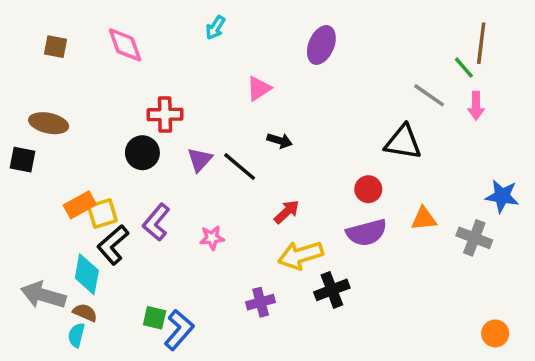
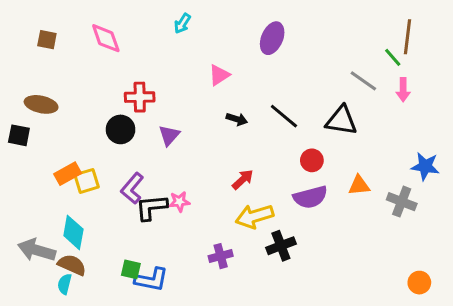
black line: (240, 167) -> (284, 116), moved
black L-shape: (113, 245) -> (151, 207), moved, turned 36
brown semicircle: (85, 313) -> (72, 265), size x1.4
blue L-shape: (179, 330) -> (151, 280), turned 60

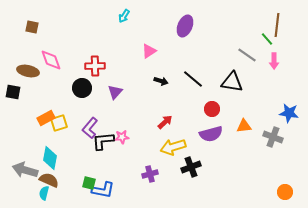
pink diamond: (106, 38) -> (51, 60), moved

